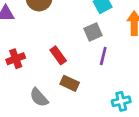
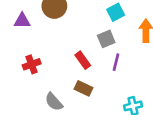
red rectangle: (58, 55) -> (83, 60), moved

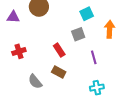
purple line: (116, 62) -> (94, 57), moved, turned -32

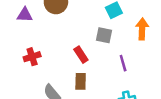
gray square: (78, 34) -> (104, 35), turned 32
brown rectangle: (59, 72) -> (81, 81), turned 64

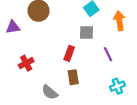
red rectangle: (81, 55) -> (69, 53), turned 64

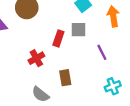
red rectangle: (69, 53) -> (58, 38), moved
red cross: (26, 63) -> (36, 58), moved

